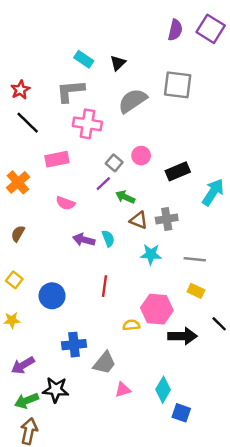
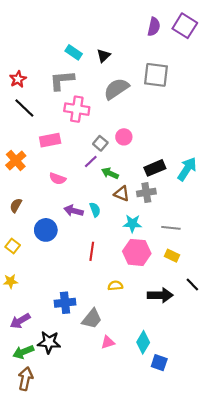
black rectangle: (178, 171) -> (155, 168), moved
blue circle: (52, 296) -> (46, 230), moved
pink hexagon: (157, 309) -> (137, 252), moved

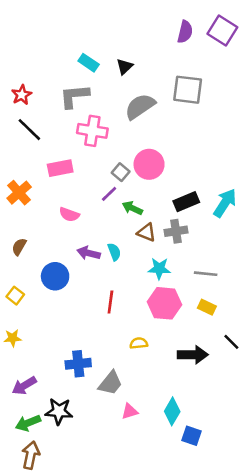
pink circle: (124, 137) -> (149, 164), size x1.5

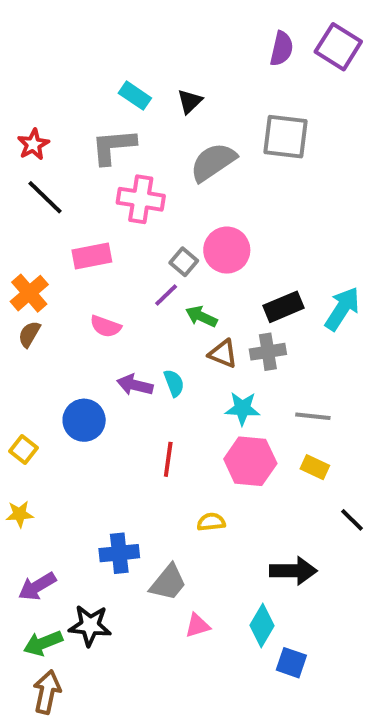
brown semicircle: (19, 247) -> (29, 334), moved
black arrow: (193, 355) -> (293, 571), moved

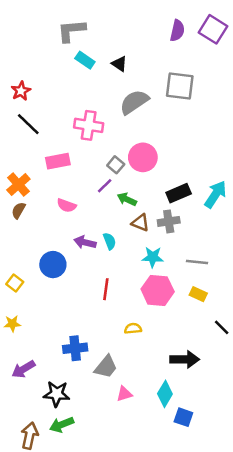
black triangle: (190, 101) -> (119, 64), turned -42
gray L-shape: (113, 146) -> (71, 31), moved
green arrow: (43, 643) -> (62, 425), moved

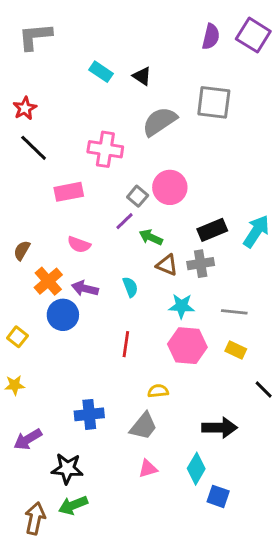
gray L-shape: (71, 31) -> (35, 37), moved
orange cross: (18, 184) -> (48, 281), moved
purple arrow: (85, 242) -> (85, 288), moved
gray trapezoid: (106, 367) -> (143, 426), moved

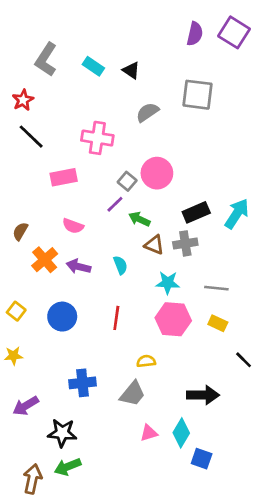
gray L-shape: (35, 37) -> (46, 59), moved, turned -52
gray semicircle: (160, 121) -> (147, 112), size x0.7
blue circle: (63, 315) -> (62, 317), moved
pink triangle: (148, 469) -> (149, 433), moved

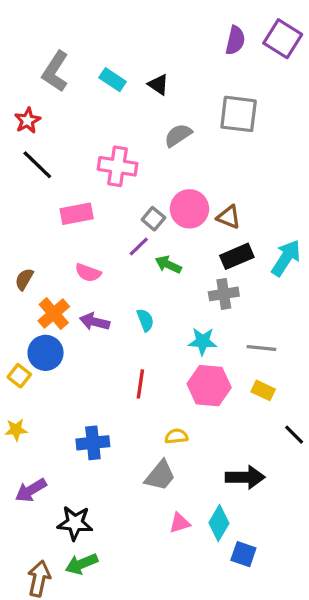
brown triangle: (154, 245) -> (229, 217), moved
blue circle: (62, 317) -> (46, 353), moved
blue cross: (83, 383) -> (93, 443), moved

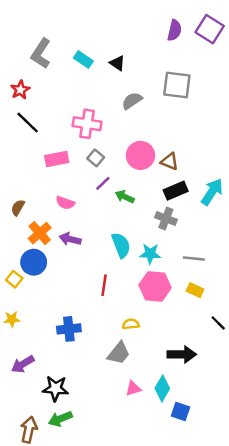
gray square: (153, 219) -> (96, 158), moved
gray cross: (224, 294) -> (166, 218), turned 30
cyan semicircle: (145, 320) -> (121, 245), moved, size x1.5

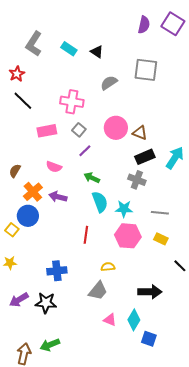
green arrow: (125, 197) -> (92, 178), moved
black star: (55, 388) -> (46, 303), moved
pink triangle: (133, 388) -> (110, 320), turned 40

